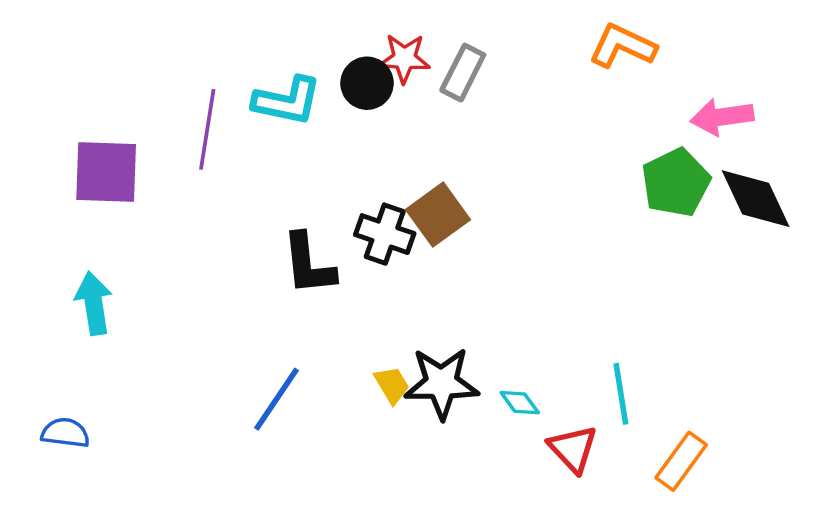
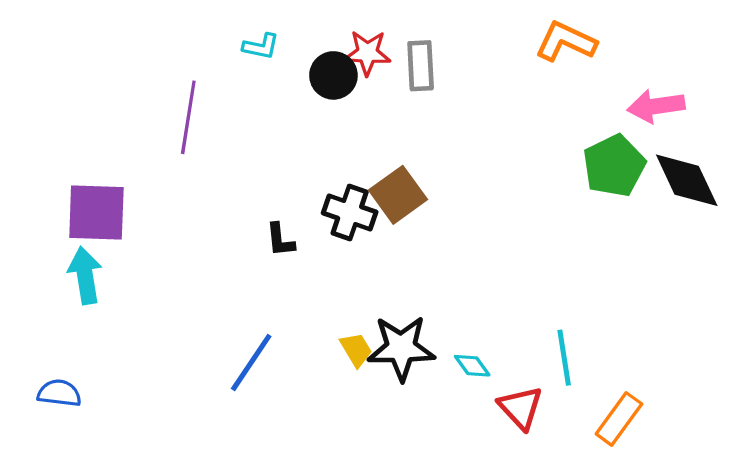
gray rectangle: (463, 73) -> (421, 66), turned -30
cyan L-shape: (287, 101) -> (261, 46), moved, size x0.6
purple square: (106, 172) -> (96, 213), moved
black L-shape: (308, 264) -> (280, 240), size x0.6

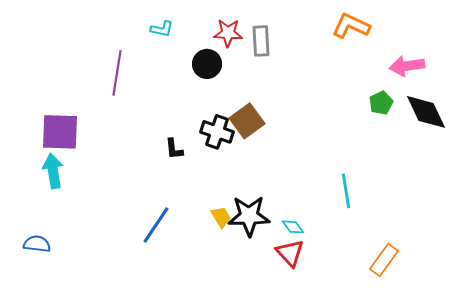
black circle: (333, 75) -> (207, 64), moved
green pentagon: (614, 166) -> (381, 103), size x0.6
cyan line: (564, 358) -> (346, 191), moved
red triangle: (521, 408) -> (290, 253), moved

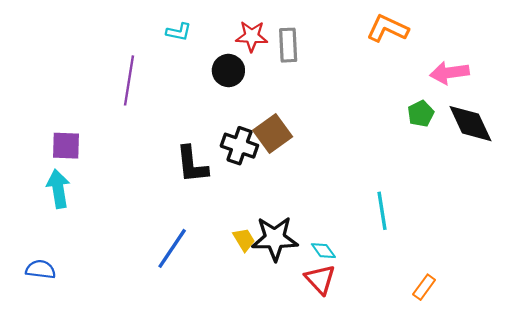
purple square: (60, 132) -> (66, 146), size x0.7
black L-shape: (174, 149) -> (192, 164), size x1.6
orange rectangle: (384, 260) -> (424, 287), size x0.7

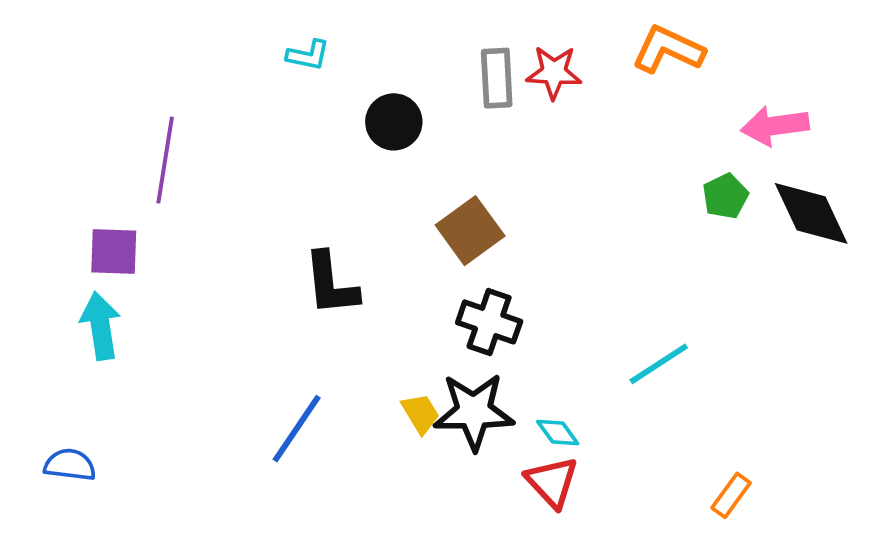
red star: (252, 36) -> (554, 72), moved
purple line: (129, 80) -> (165, 160), moved
black cross: (239, 146) -> (489, 322), moved
cyan line: (382, 211) -> (659, 364), turned 66

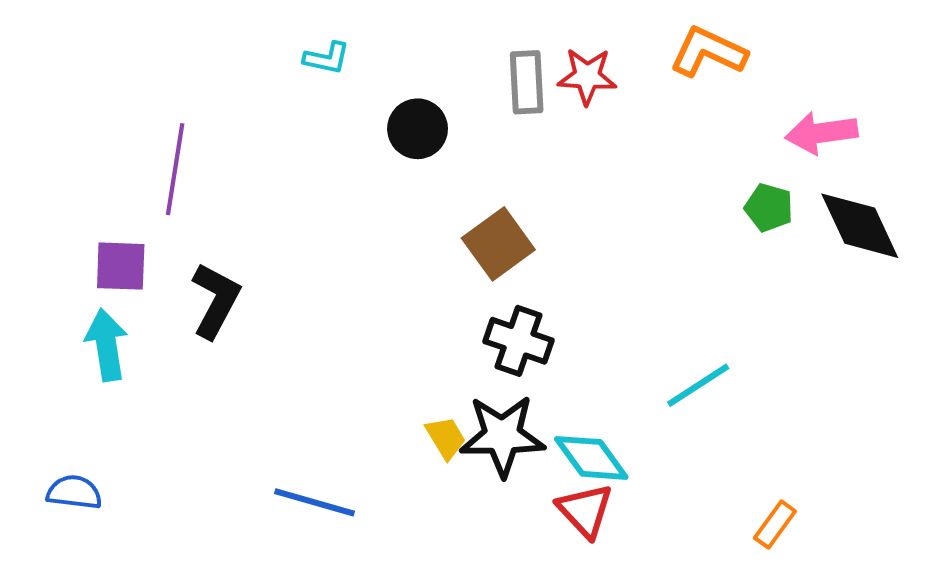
green pentagon: (725, 196) -> (769, 208), turned -30
black L-shape: (331, 284) -> (216, 300), moved, turned -146
blue line: (297, 429) -> (315, 502), moved, turned 72
cyan diamond: (558, 432) -> (591, 458), size x1.6

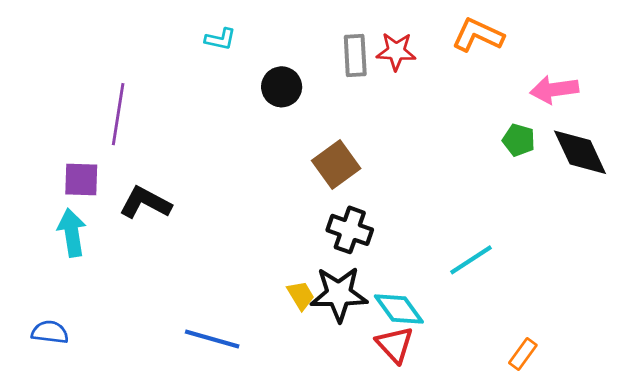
black L-shape: (216, 300) -> (145, 203), turned -90

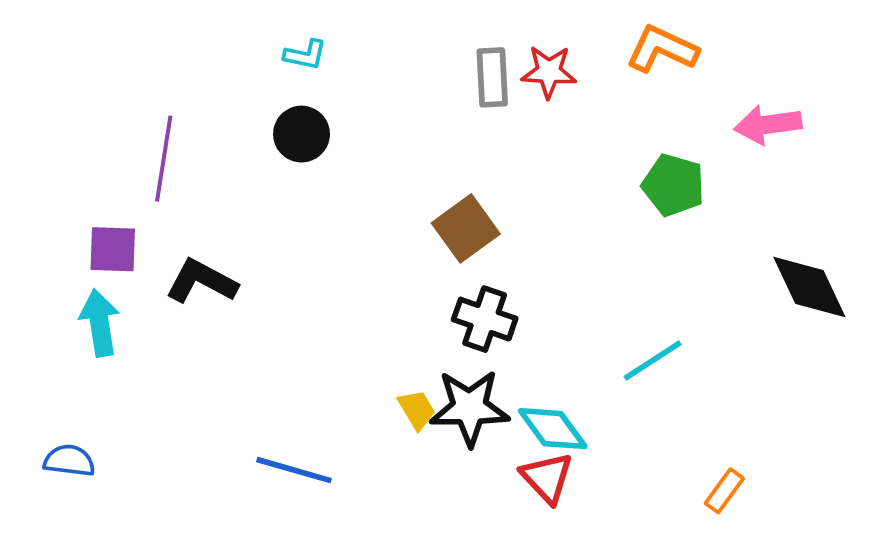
black circle: (282, 87) -> (302, 134), moved
green pentagon: (519, 140) -> (673, 185), moved, size x1.4
black diamond: (580, 152) -> (809, 287), moved

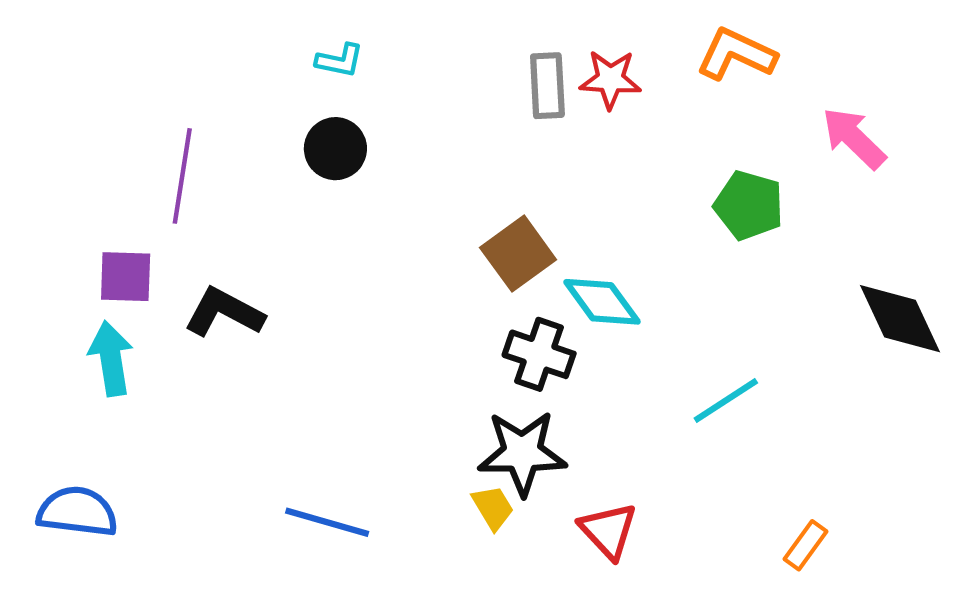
pink arrow: (768, 125) -> (854, 138), turned 52
yellow trapezoid: (417, 410) -> (493, 508), moved
cyan diamond: (553, 429) -> (602, 302), moved
blue semicircle: (69, 461) -> (77, 512), size x1.4

